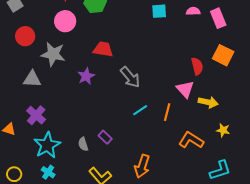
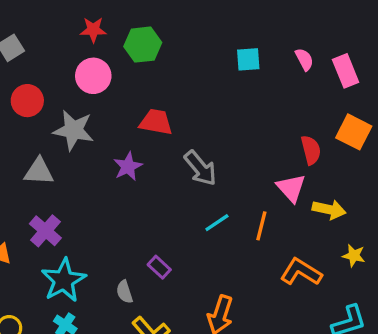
pink semicircle: (193, 11) -> (304, 59), turned 64
gray semicircle: (83, 144) -> (125, 292), moved

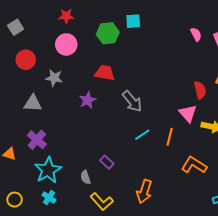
green hexagon: (143, 45) -> (108, 33), moved
cyan square: (248, 59) -> (133, 21), moved
gray star: (73, 130) -> (54, 78), size x0.7

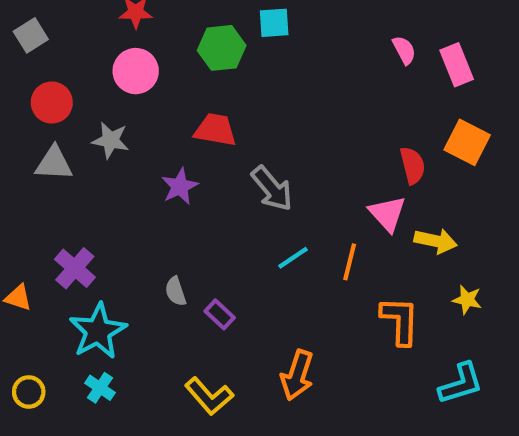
gray triangle: (33, 103) -> (54, 163), moved
orange L-shape: (194, 165) -> (400, 321), turned 60
gray semicircle: (86, 177) -> (176, 291), moved

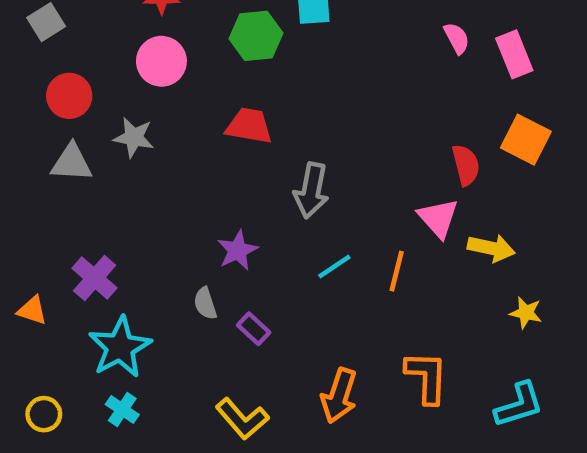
purple star: (180, 186) -> (238, 250), moved
gray arrow: (272, 189) -> (311, 190), turned 51
orange L-shape: (400, 321) -> (427, 377), moved

